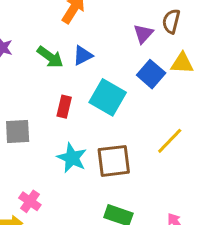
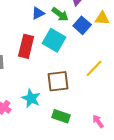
green arrow: (50, 57) -> (60, 14), moved
red rectangle: (64, 107) -> (26, 46), size x1.6
cyan star: (72, 158) -> (31, 98), moved

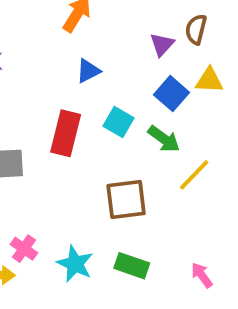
green arrow: (60, 14) -> (164, 139), moved
cyan square: (54, 40) -> (118, 122), size x0.7
cyan star: (31, 98) -> (75, 264), moved

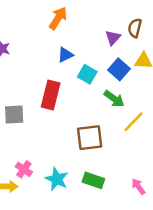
cyan square: (118, 122) -> (87, 74), moved

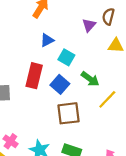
blue square: (119, 69) -> (60, 84), moved

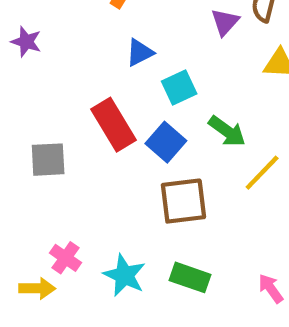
cyan square: (66, 57) -> (179, 88), turned 35
red rectangle: (34, 76) -> (114, 125), turned -45

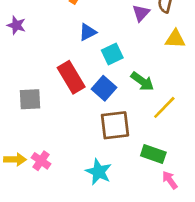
cyan star: (124, 275) -> (99, 172), moved
green rectangle: (190, 277) -> (153, 154), moved
yellow arrow: (37, 288) -> (15, 159), moved

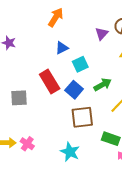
green arrow: (142, 81) -> (103, 85), turned -66

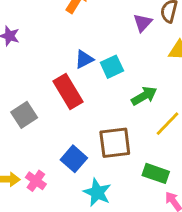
blue triangle: (62, 48) -> (84, 59), moved
blue square: (74, 90) -> (74, 159), moved
gray square: (19, 98) -> (24, 115), turned -30

